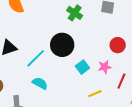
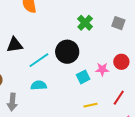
pink star: (105, 67) -> (102, 69), moved
cyan semicircle: (40, 83) -> (39, 85), turned -42

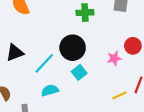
green cross: (85, 23) -> (85, 13), turned -35
cyan square: (83, 77) -> (79, 72), moved
yellow line: (91, 105) -> (120, 95), moved

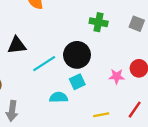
cyan semicircle: (50, 90) -> (59, 97), moved
yellow line: (120, 95) -> (101, 115), moved

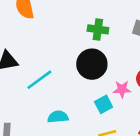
black circle: (77, 55) -> (92, 64), moved
cyan square: (77, 82) -> (104, 104), moved

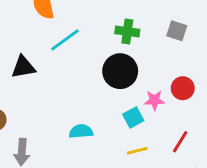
cyan line: (39, 80) -> (65, 40), moved

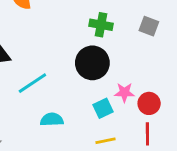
cyan line: (65, 40) -> (32, 83), moved
red circle: (183, 88) -> (149, 103), moved
red line: (180, 142) -> (147, 134), turned -35

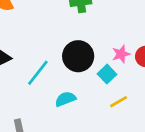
black circle: (92, 63) -> (78, 56), moved

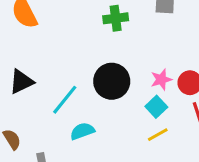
cyan square: (107, 74) -> (156, 107), moved
cyan semicircle: (65, 99) -> (82, 131), moved

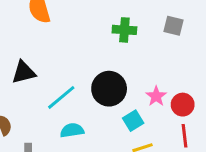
pink star: (161, 80) -> (156, 96), turned -30
cyan square: (156, 107) -> (133, 121), moved

